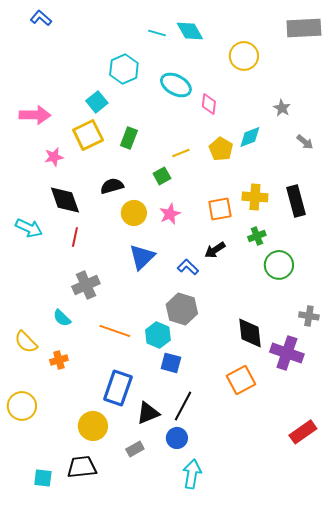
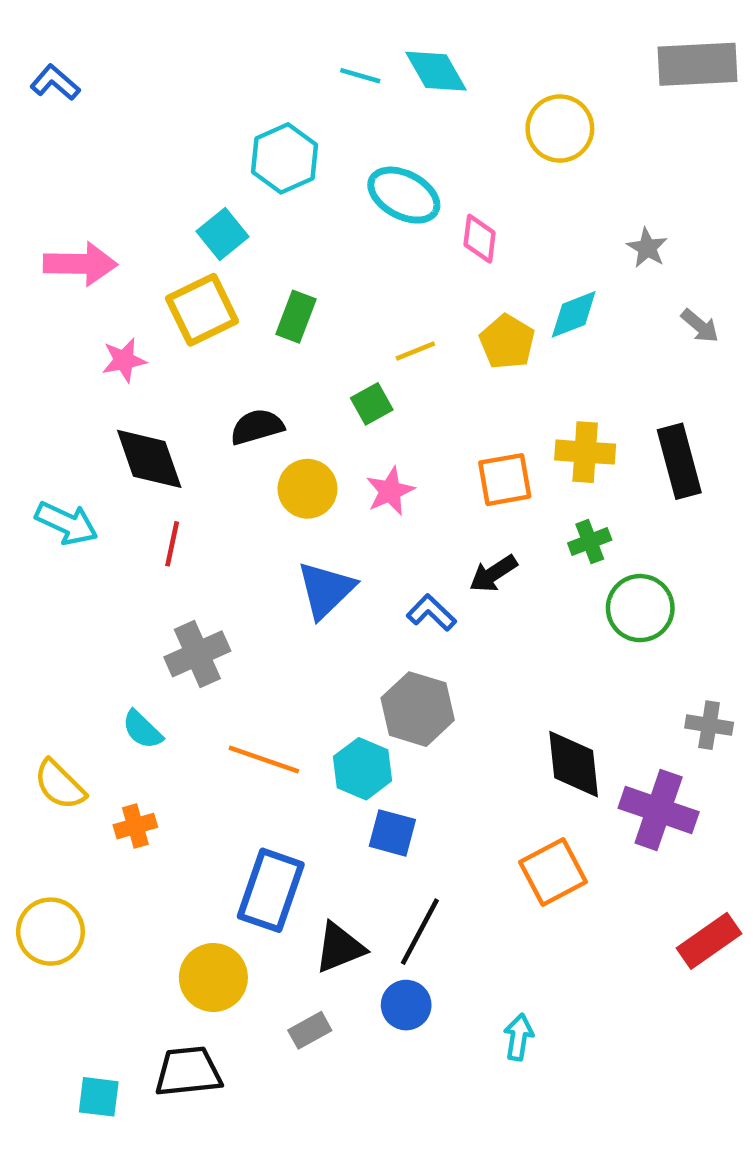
blue L-shape: (41, 18) -> (55, 83), moved
red rectangle: (303, 432) -> (709, 941), moved
cyan arrow: (192, 474) -> (519, 1037), moved, size x0.7

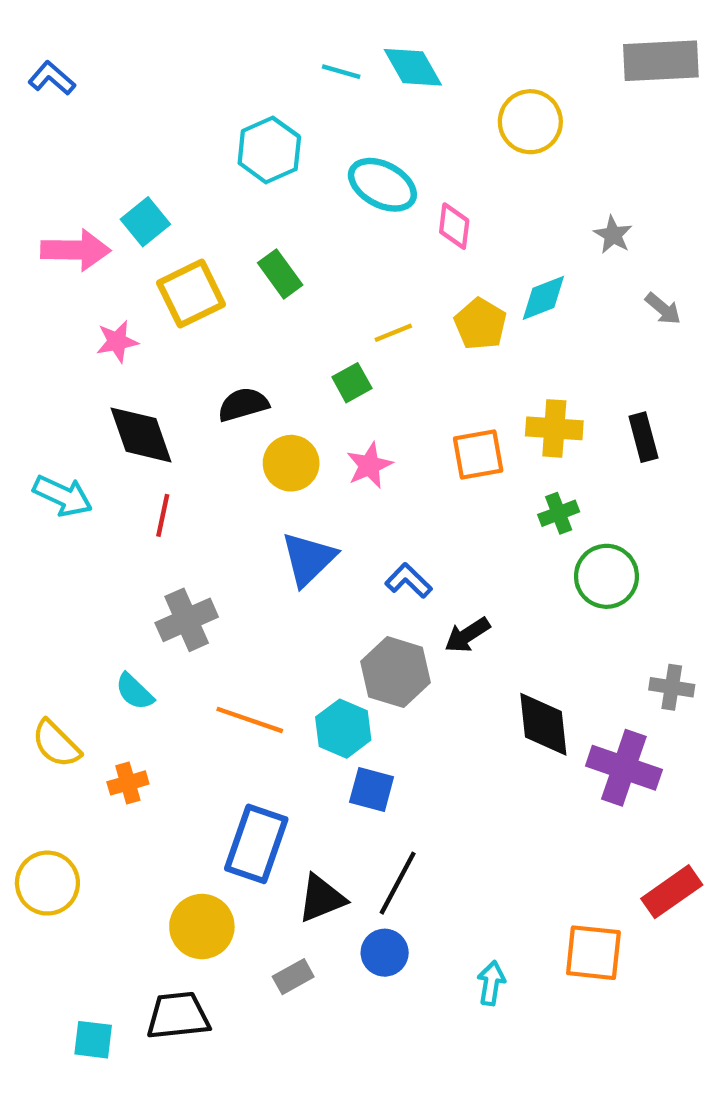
cyan square: (223, 234) -> (145, 222), moved
green rectangle: (296, 317) -> (280, 274), moved, turned -57
black rectangle: (679, 461) -> (643, 437), size x0.7
black arrow: (493, 574) -> (467, 635), moved
orange square: (553, 872) -> (593, 953), moved, turned 34

